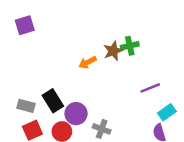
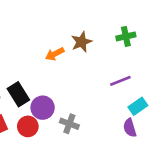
green cross: (130, 46) -> (126, 36), moved

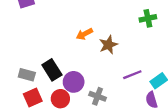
brown star: (82, 42) -> (108, 45), moved
purple line: (120, 81) -> (132, 75), moved

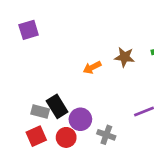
brown star: (108, 45) -> (124, 57), moved, turned 30
gray rectangle: (27, 75) -> (40, 111), moved

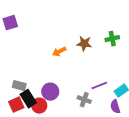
black rectangle: (57, 106) -> (28, 99), moved
gray cross: (106, 135) -> (84, 100), moved

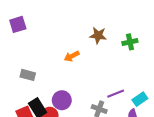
brown star: (84, 44) -> (98, 35), moved
gray rectangle: (19, 86) -> (28, 75), moved

